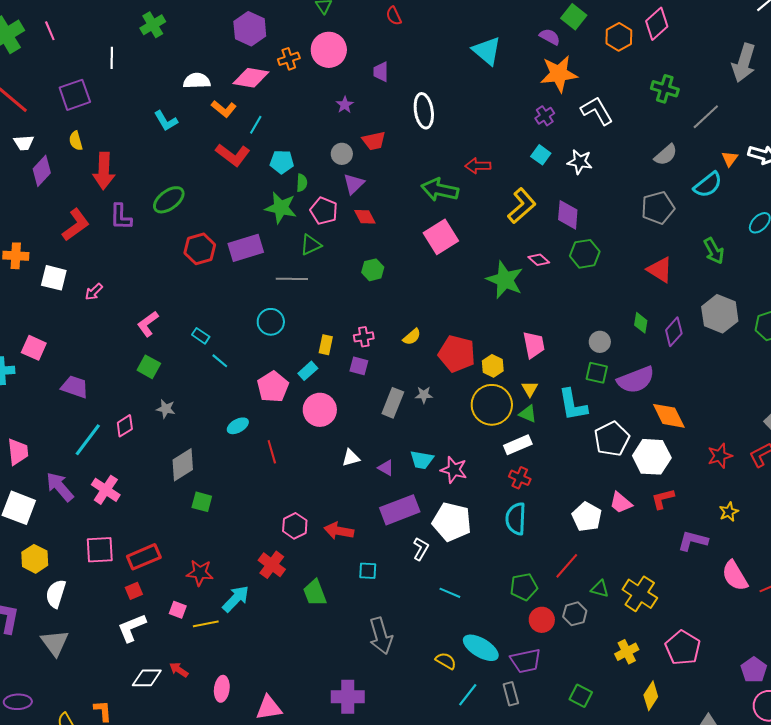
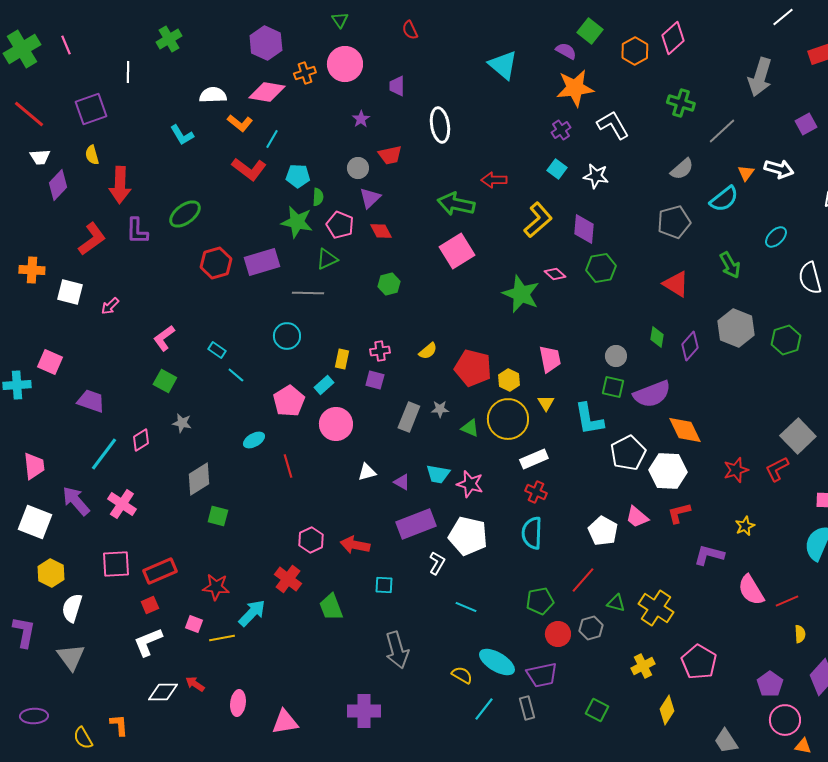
green triangle: (528, 414) -> (470, 428), moved

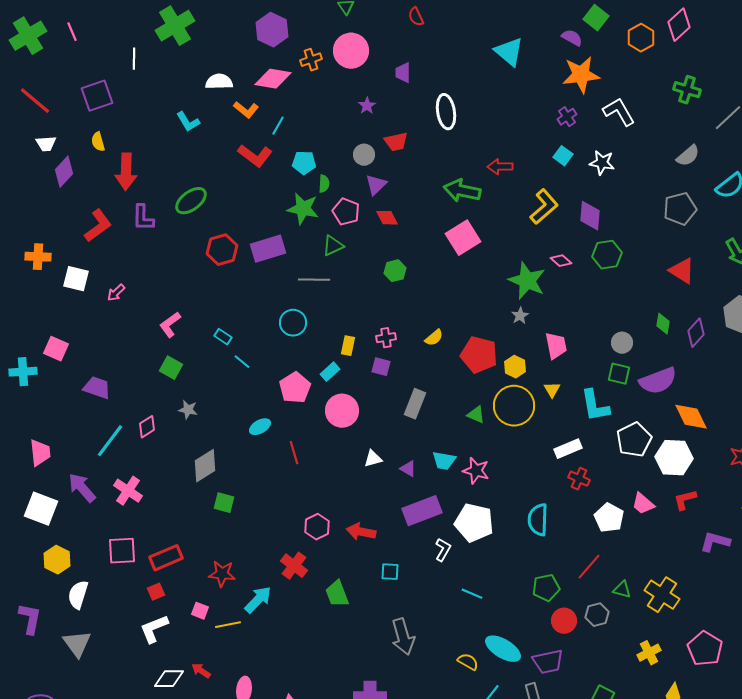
green cross: (169, 39) -> (175, 26), size x1.5
gray star: (440, 409) -> (520, 316), moved, turned -30
white rectangle: (534, 459) -> (568, 449), moved
red cross: (536, 492) -> (579, 479), moved

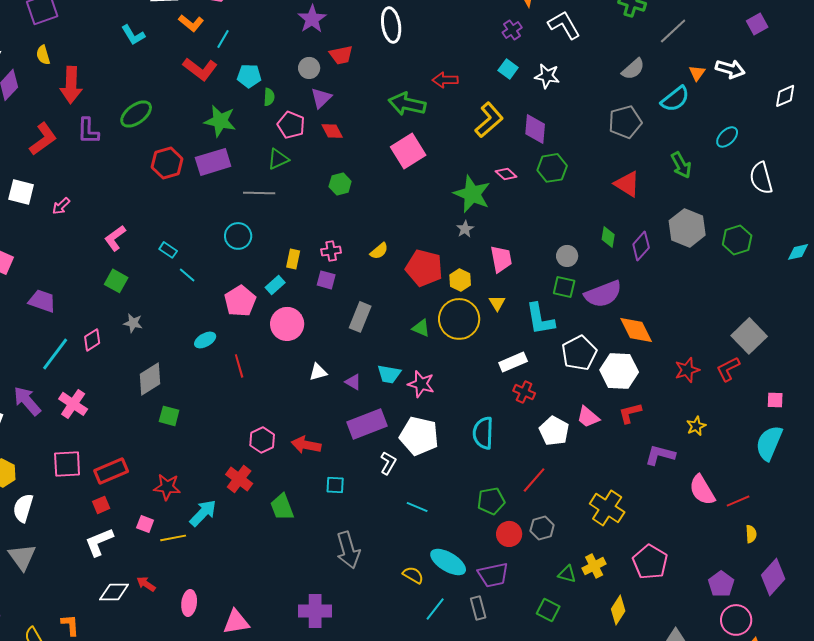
purple star: (367, 106) -> (312, 19), size x1.6
green star: (303, 209) -> (220, 121), moved
green triangle: (622, 590) -> (567, 574), moved

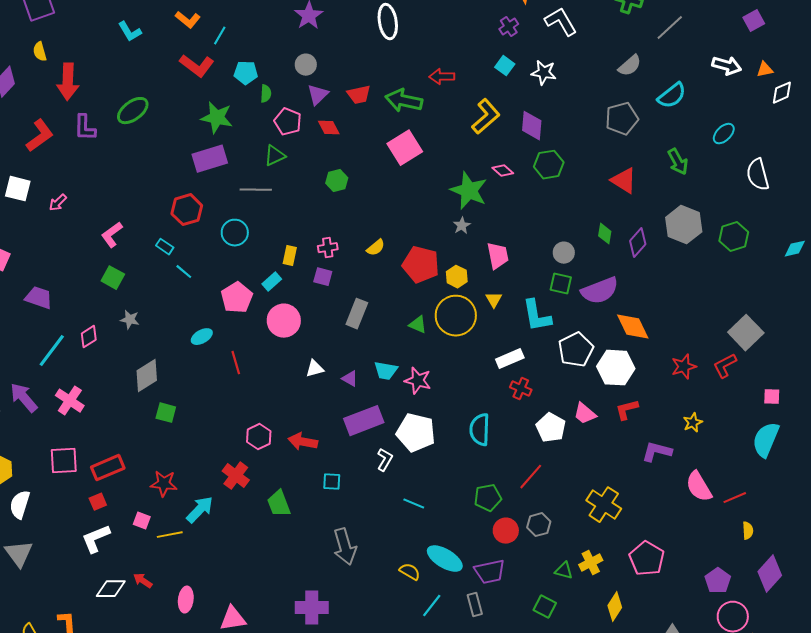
red trapezoid: (341, 55) -> (359, 95), moved
orange triangle: (697, 73) -> (765, 70), moved, turned 42
red hexagon: (167, 163) -> (187, 210), moved

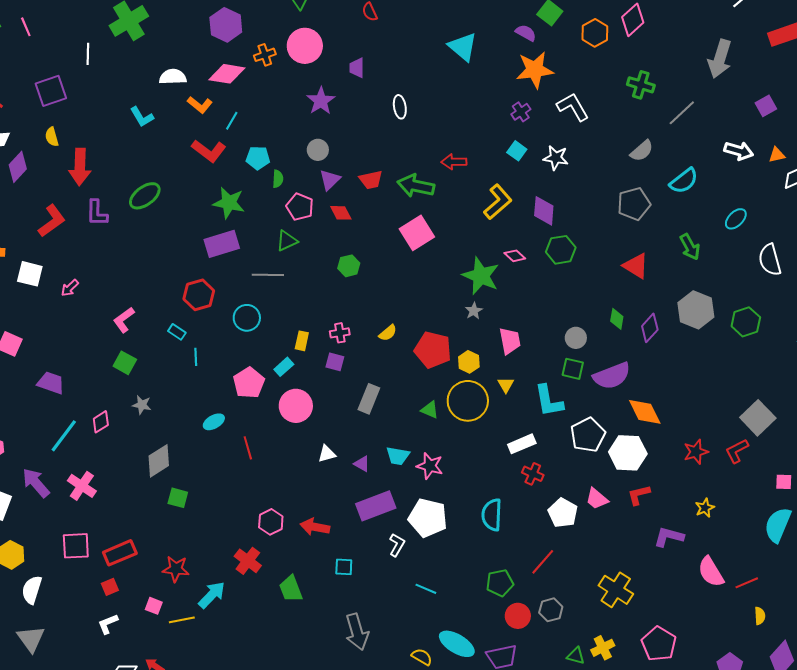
white ellipse: (388, 22) -> (400, 107), size x0.7
cyan line: (184, 272) -> (196, 357), turned 48
white L-shape: (96, 539) -> (108, 624), size x0.7

